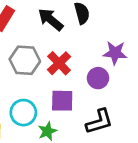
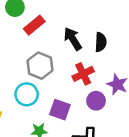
red cross: (59, 63) -> (83, 74), moved
cyan circle: (23, 113) -> (27, 94), moved

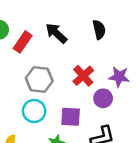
black arrow: (73, 39) -> (56, 33), moved
black semicircle: (101, 42) -> (99, 30), moved

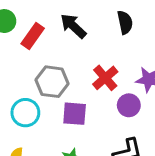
cyan circle: (34, 111) -> (25, 113), moved
purple square: (71, 117) -> (75, 114), moved

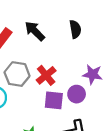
red cross: (105, 78) -> (46, 75), moved
purple square: (75, 114) -> (54, 100), moved

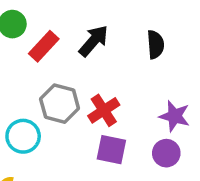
black arrow: (35, 31) -> (94, 41), turned 80
purple circle: (77, 94) -> (166, 153), moved

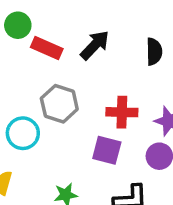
red rectangle: (44, 46) -> (47, 48), turned 68
red cross: (104, 110) -> (122, 112), moved, turned 32

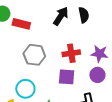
black arrow: (95, 45) -> (61, 16), moved
cyan circle: (23, 133) -> (25, 89), moved

